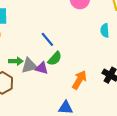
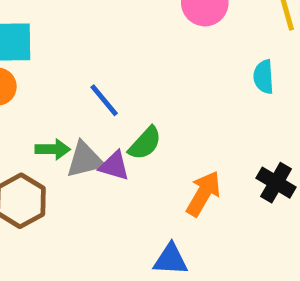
blue line: (47, 39) -> (104, 100), moved

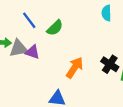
green semicircle: (145, 143) -> (55, 28), moved

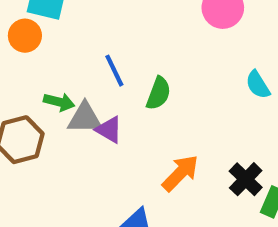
cyan semicircle: (106, 13) -> (258, 85), turned -42
green semicircle: (55, 28) -> (158, 93), turned -36

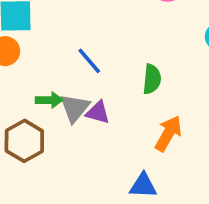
green semicircle: (158, 93) -> (152, 79), moved
gray triangle: (85, 118) -> (75, 108), turned -36

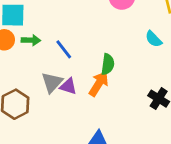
green arrow: (49, 100) -> (31, 40), moved
orange arrow: (168, 133) -> (99, 84), moved

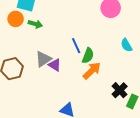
blue line: (64, 49) -> (76, 46), moved
orange arrow: (99, 84) -> (92, 71), moved

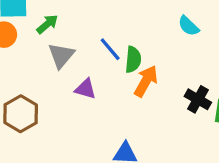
green arrow: (35, 24) -> (47, 24), moved, turned -40
gray triangle: (43, 59) -> (61, 55), moved

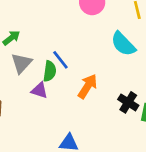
cyan semicircle: (189, 26) -> (123, 44), size x1.5
green semicircle: (133, 60) -> (50, 71), moved

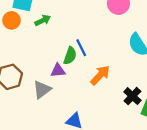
gray triangle: (21, 63) -> (42, 90), moved
purple triangle: (39, 90) -> (58, 71), turned -35

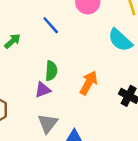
blue line: (81, 48) -> (51, 25), moved
gray triangle: (42, 90) -> (48, 123), moved

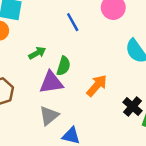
green arrow: (12, 41) -> (37, 53), moved
purple triangle: (43, 90) -> (51, 82), size x1.5

